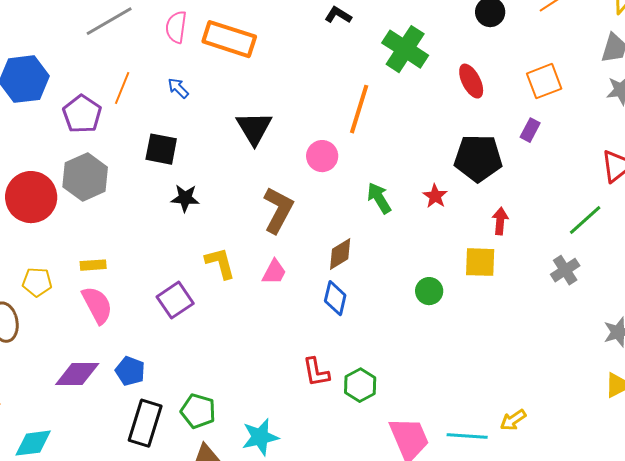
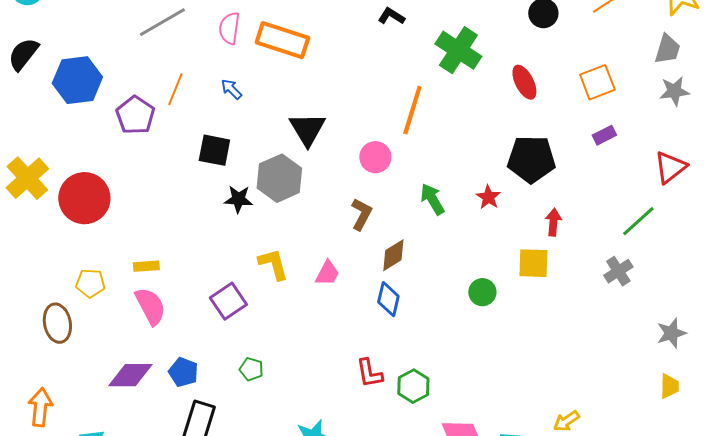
purple rectangle: (530, 130) -> (604, 135), moved, turned 35
gray hexagon: (85, 177) -> (279, 178), moved
brown L-shape: (278, 210) -> (361, 214), moved, size x0.7
green pentagon: (198, 411) -> (251, 369), moved, size x0.7

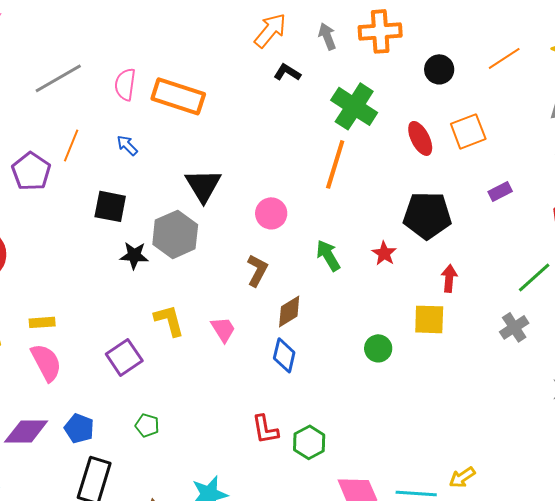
orange square: (597, 82) -> (468, 131), moved
orange line: (412, 110) -> (335, 164), moved
pink trapezoid: (327, 273) -> (223, 329), turned -60

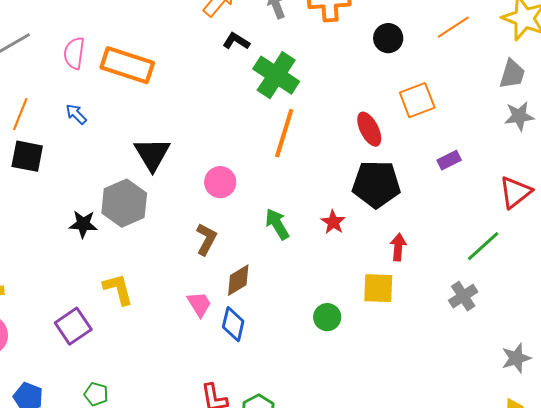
green cross: (354, 106) -> (276, 75), moved
red ellipse: (420, 138) -> (369, 129), moved
black square: (110, 206) -> (27, 156), moved
pink trapezoid: (223, 329) -> (199, 304), moved

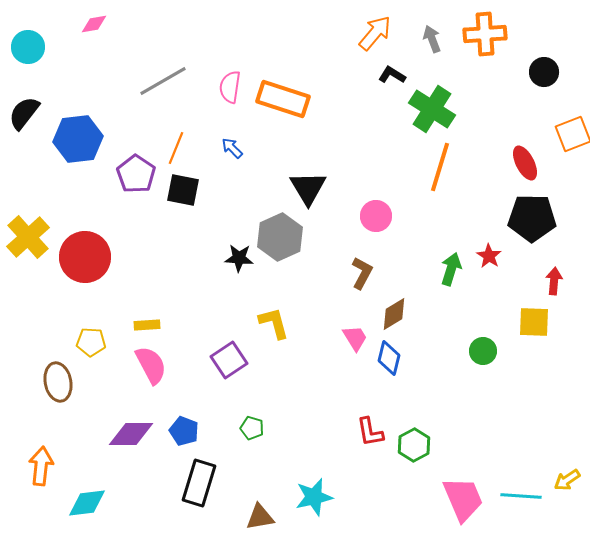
green arrow: (277, 224) -> (451, 269), moved, turned 48

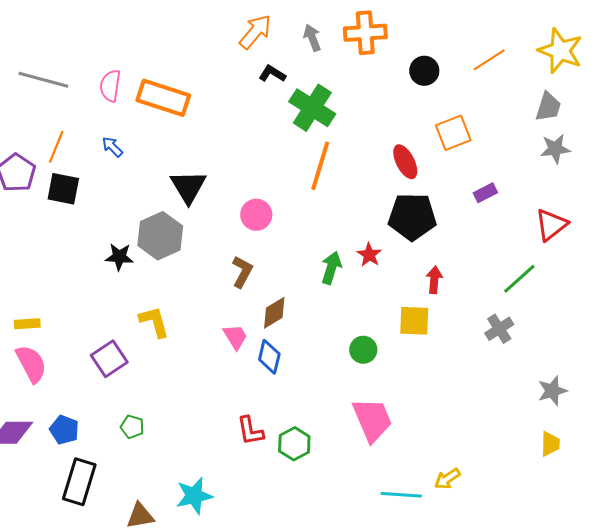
gray line: (163, 81) -> (43, 80), turned 45
pink trapezoid: (463, 499) -> (372, 420), moved

